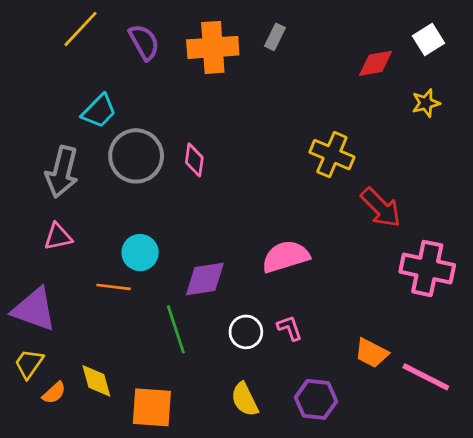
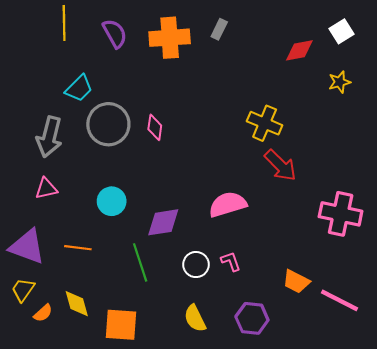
yellow line: (80, 29) -> (64, 23), turned -44
red arrow: (381, 208) -> (280, 165), moved
orange line: (114, 287) -> (78, 248), moved

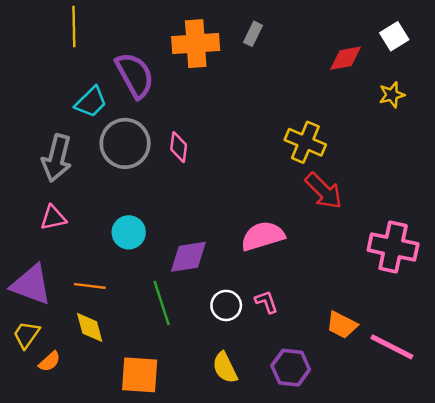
purple semicircle: (115, 33) -> (135, 75), moved, size x1.4
yellow diamond: (77, 304) -> (90, 327), moved

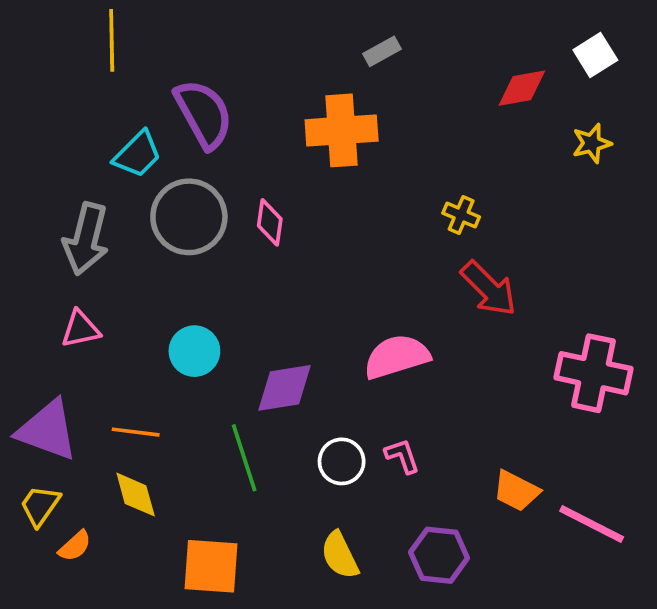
gray rectangle: (253, 34) -> (382, 51), turned 35
orange cross: (196, 44) -> (342, 130), moved
yellow cross: (305, 142) -> (461, 215), size x0.6

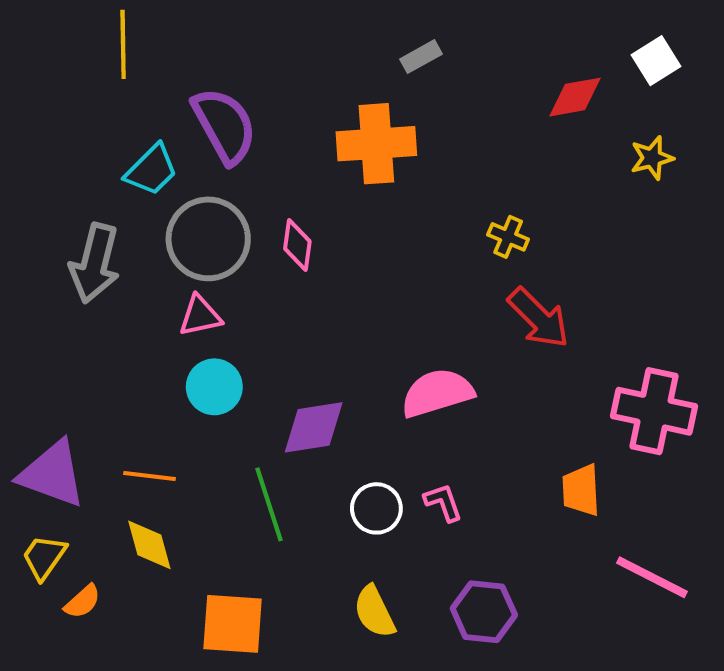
pink triangle: (80, 329) -> (200, 316), moved
orange trapezoid: (516, 491) -> (581, 490), moved, turned 60

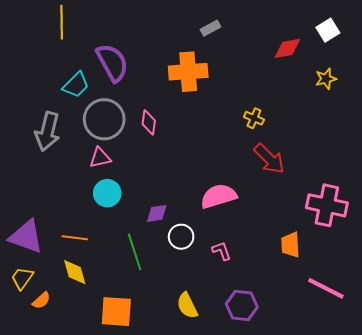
purple diamond: (314, 427) -> (157, 213), size x0.7
white circle: (376, 508) -> (181, 237), moved

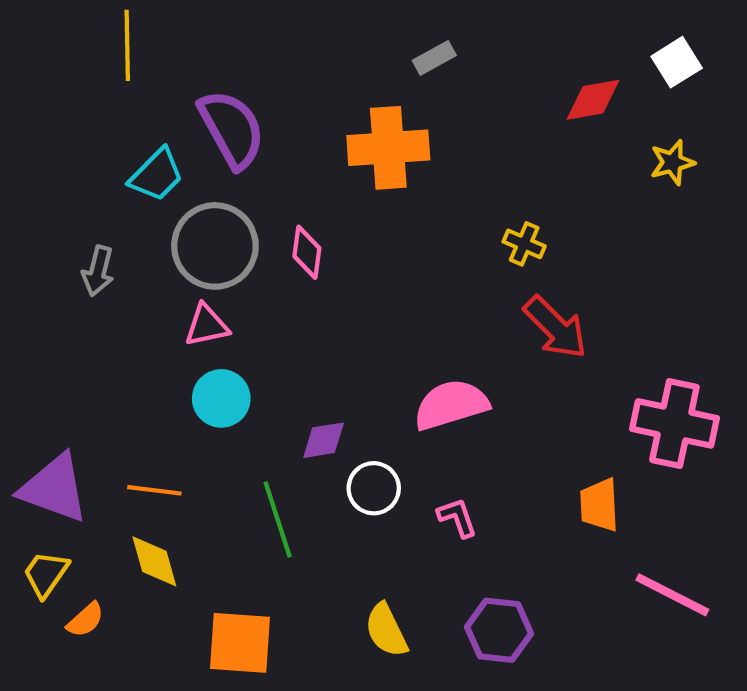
gray arrow: (47, 131) -> (98, 271), size x0.6

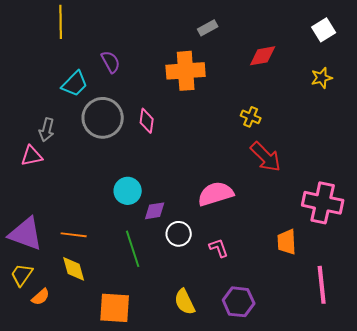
red diamond: (593, 100) -> (263, 56), moved
purple semicircle: (232, 129) -> (111, 62), size x0.6
pink triangle: (207, 325) -> (32, 156), moved
cyan circle: (221, 398) -> (128, 191), moved
pink line: (672, 595) -> (322, 285), turned 57

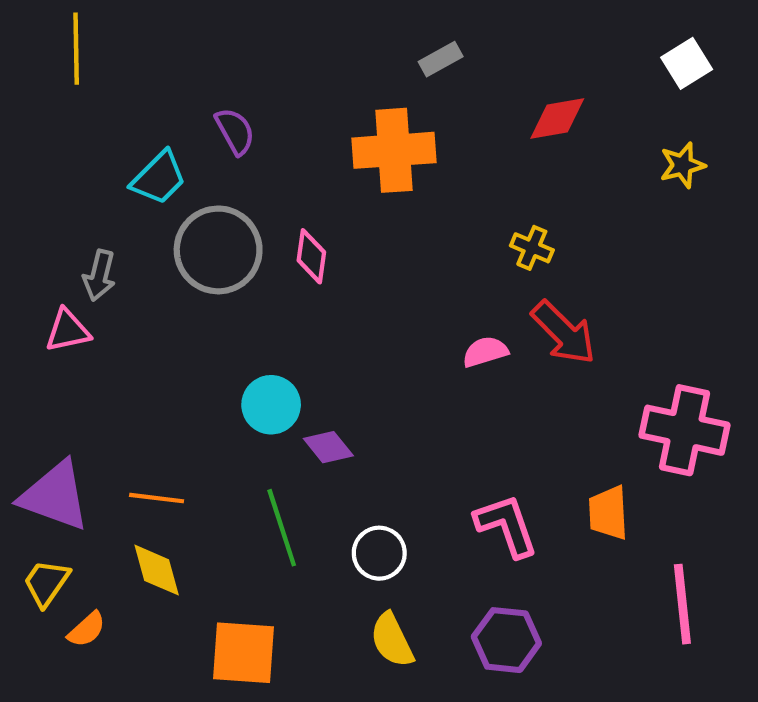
yellow line: (61, 22) -> (76, 49), moved
pink semicircle: (216, 194) -> (485, 352), moved, size x0.6
purple diamond: (155, 211) -> (328, 447), turned 60
white circle: (179, 234) -> (379, 553), moved
pink L-shape: (219, 248) -> (506, 526), moved, size x1.6

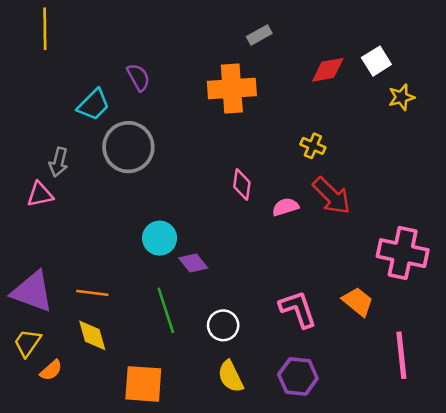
white square: (687, 63) -> (376, 61), moved
pink diamond: (311, 256) -> (242, 184), moved
orange trapezoid: (608, 513) -> (358, 302), turned 132

